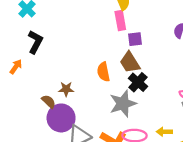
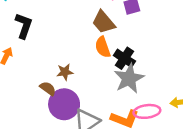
brown trapezoid: (130, 62) -> (104, 22), moved
black cross: (138, 82) -> (124, 58), moved

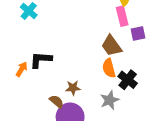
black L-shape: (24, 26) -> (41, 60), moved, turned -110
gray star: (129, 79) -> (110, 100), moved, size x0.7

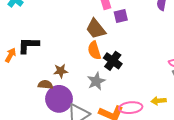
brown semicircle: (57, 101) -> (45, 85), turned -32

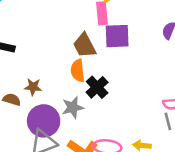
purple square: (121, 16) -> (117, 36), size x1.5
purple circle: (59, 99) -> (44, 121), moved

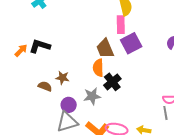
purple square: (117, 36) -> (131, 43), turned -30
purple circle: (44, 121) -> (69, 105), size x0.6

